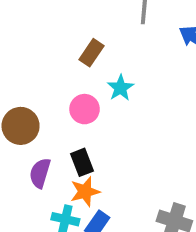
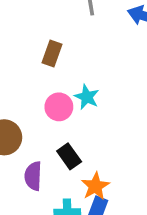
cyan star: (120, 88) -> (87, 97), moved
orange star: (85, 192) -> (95, 186), moved

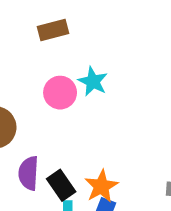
brown rectangle: (52, 54) -> (53, 30), turned 55
black rectangle: (69, 156) -> (61, 185), moved

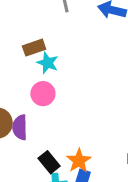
cyan star: (93, 82) -> (48, 63), moved
purple semicircle: (29, 173) -> (20, 127), moved

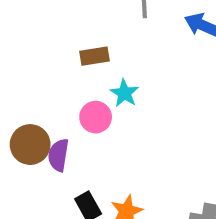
cyan star: (48, 63) -> (124, 93), moved

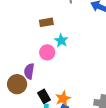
brown circle: (30, 145) -> (17, 84), moved

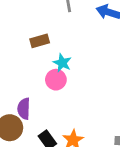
pink circle: (47, 52) -> (56, 80), moved

